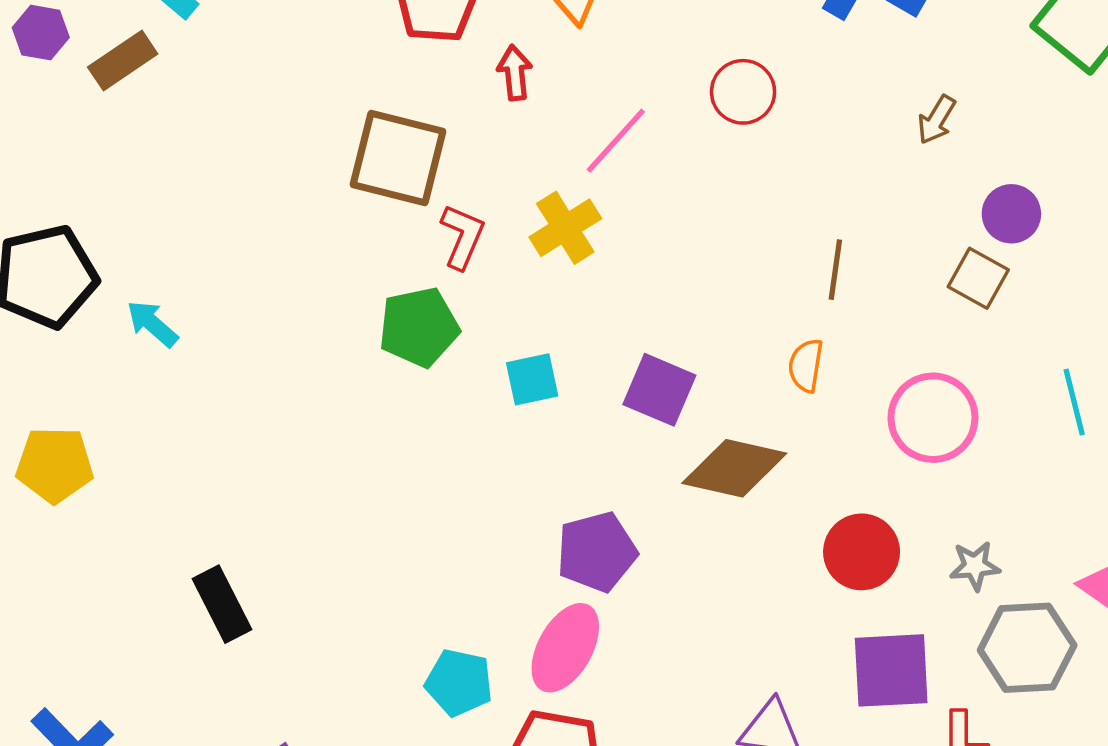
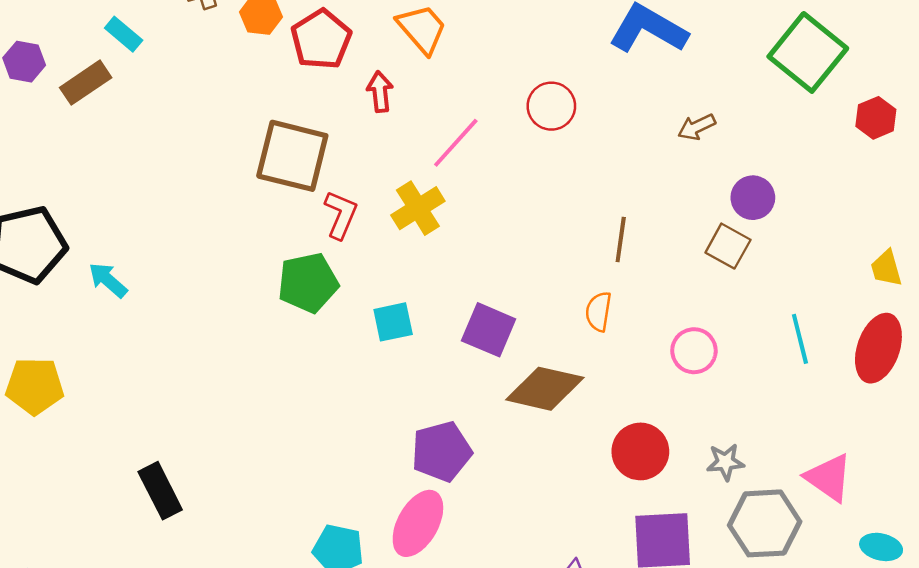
brown arrow: (936, 120) -> (697, 127), turned 33
pink circle: (933, 418) -> (694, 351), size x0.7

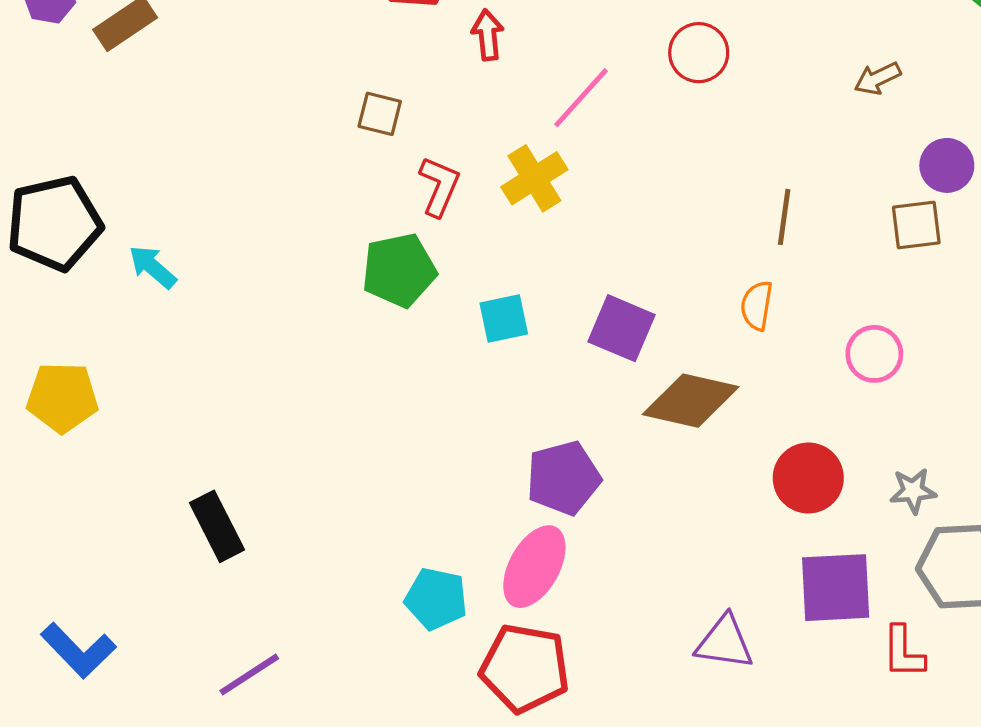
brown square: (292, 156) -> (380, 114), size x0.5
brown square: (728, 246) -> (916, 225), turned -36

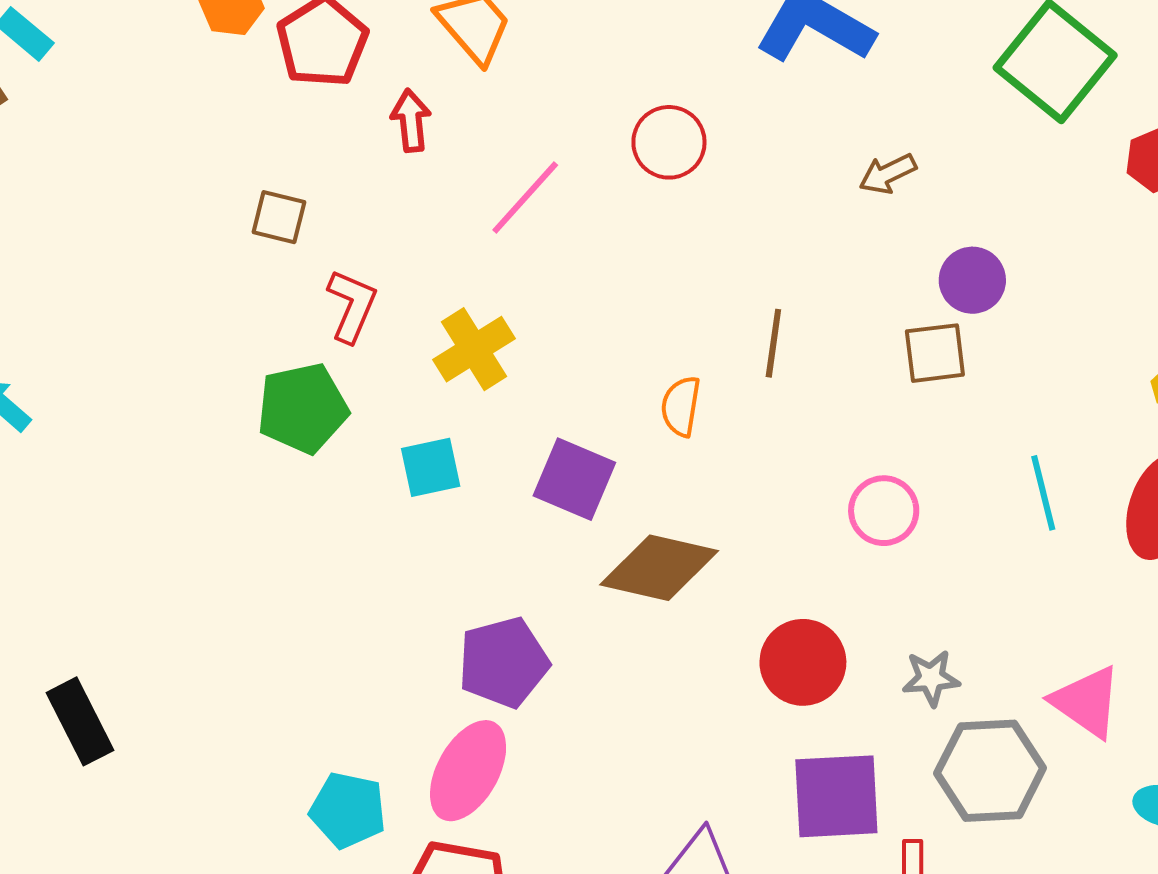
yellow cross: (534, 178) -> (474, 349), moved
orange semicircle: (757, 306) -> (681, 406), moved

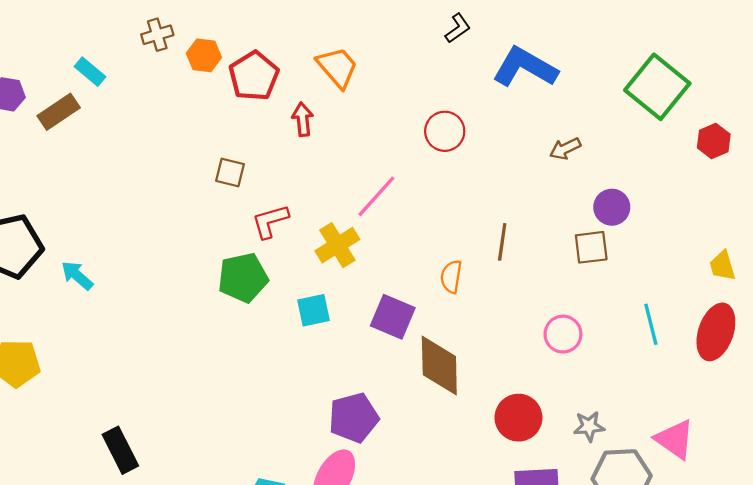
pink line: (525, 197) -> (376, 196), moved
red L-shape: (352, 306) -> (270, 221), turned -129
brown diamond: (659, 568) -> (439, 366), turned 76

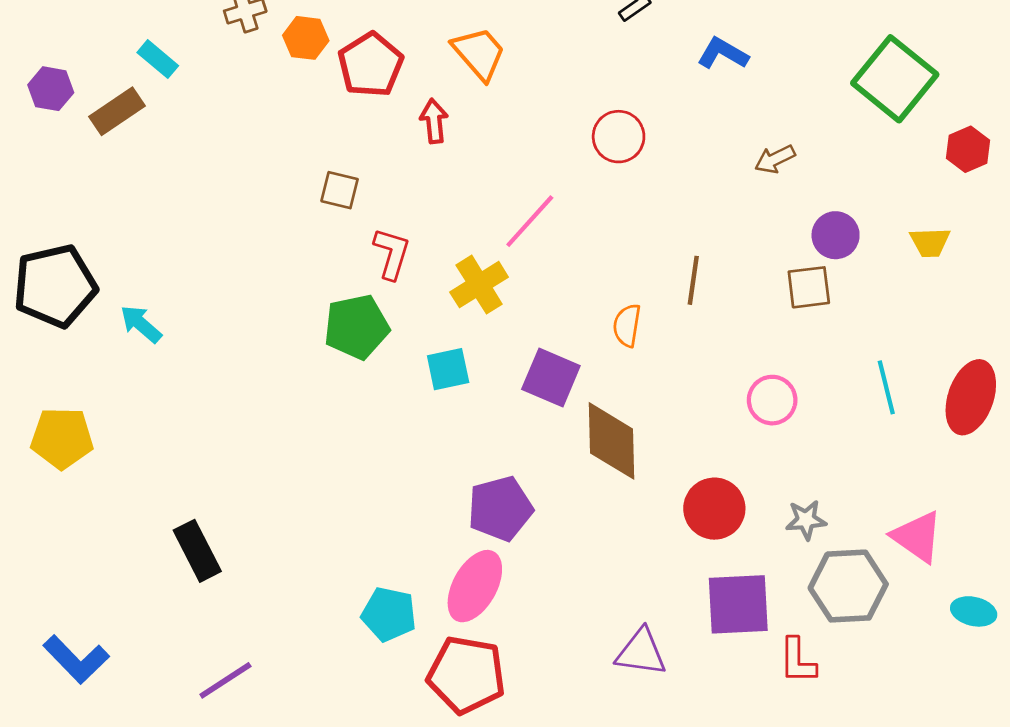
blue L-shape: (525, 67) -> (723, 53), size x0.6
red L-shape: (270, 221) -> (392, 254), turned 123
yellow trapezoid: (722, 266) -> (930, 242), moved, turned -76

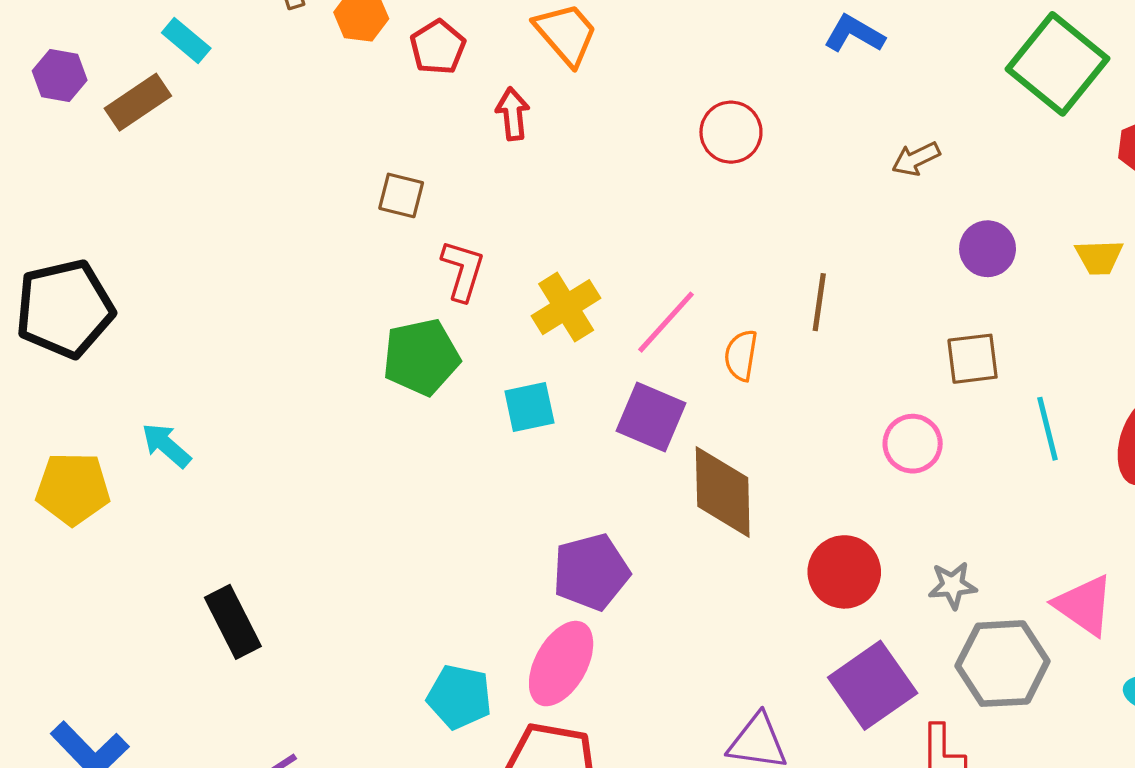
red pentagon: (371, 65) -> (438, 47), size x0.7
pink line: (530, 221) -> (666, 322), moved
brown square: (809, 287) -> (973, 359), moved
cyan arrow: (141, 324) -> (166, 445), moved
purple square: (738, 604) -> (873, 685), turned -32

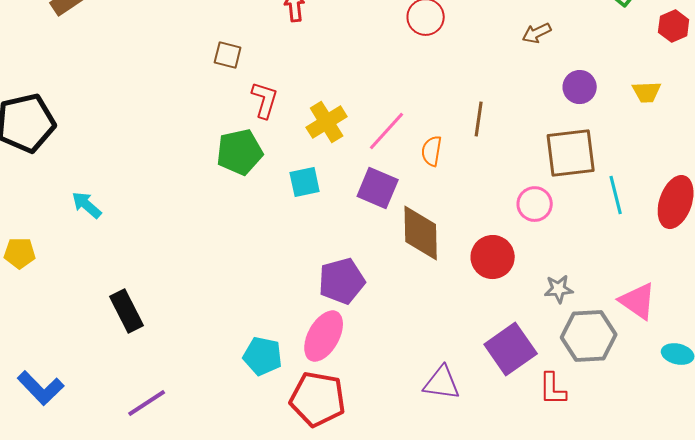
brown square: (973, 359) -> (571, 153), size x1.6
yellow pentagon: (73, 489) -> (20, 253), moved, size x0.7
red circle: (844, 572) -> (493, 257), moved

